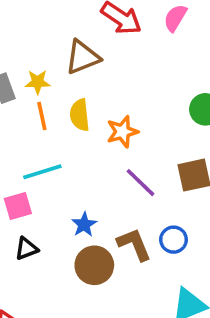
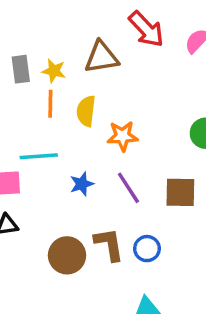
blue star: (84, 225) -> (82, 184), moved

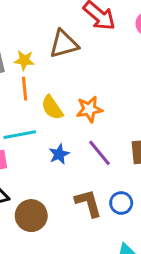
yellow semicircle: (86, 111) -> (52, 108), moved, turned -35
brown circle: (67, 255) -> (31, 216), moved

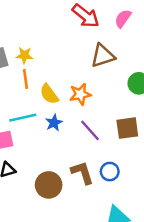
brown triangle: (64, 44) -> (103, 56), moved
blue star: (59, 154) -> (54, 123), moved
brown circle: (31, 216) -> (49, 185), moved

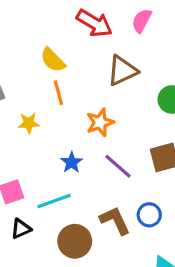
yellow star: (24, 55) -> (29, 123), moved
orange line: (26, 79) -> (58, 93), moved
yellow semicircle: (49, 94) -> (53, 60), moved
cyan line: (23, 118) -> (54, 201), moved

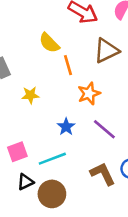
orange line: (58, 93) -> (68, 65), moved
brown circle: (75, 241) -> (52, 194), moved

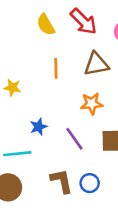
yellow semicircle: (49, 43) -> (46, 25), moved
orange star: (89, 94) -> (92, 104), moved

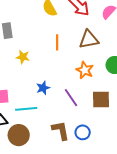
orange star: (92, 104) -> (85, 70), turned 30

